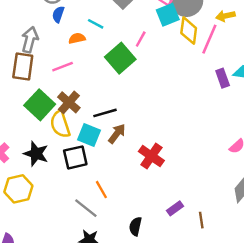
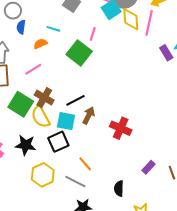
yellow hexagon: (18, 189) -> (43, 175), moved

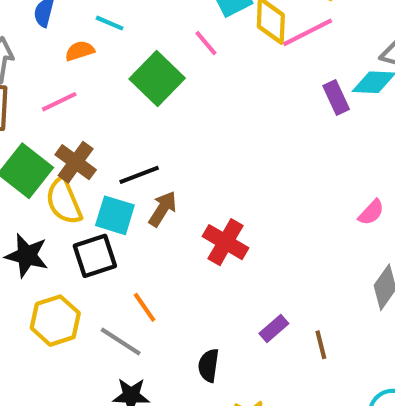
pink line: (149, 23) -> (308, 32), turned 45
pink line: (93, 34) -> (206, 43), moved, turned -64

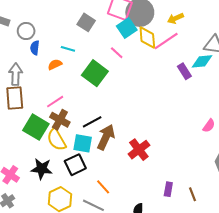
pink line: (59, 102) -> (55, 102), moved
brown arrow: (163, 209) -> (106, 137), size x1.4
red cross: (225, 242) -> (139, 150), turned 30
purple rectangle: (274, 329) -> (168, 189), turned -32

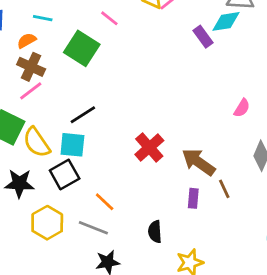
brown cross: (60, 120) -> (31, 67), moved
brown arrow: (106, 137) -> (198, 162), moved, turned -75
brown line: (192, 194) -> (224, 189), moved

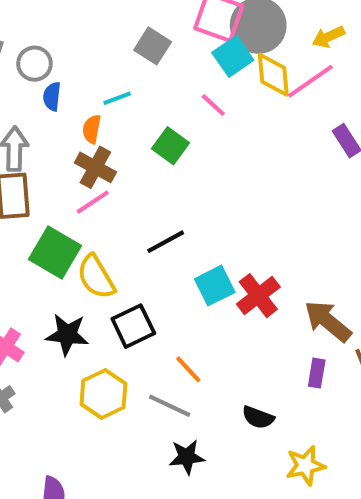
cyan line: (43, 18) -> (117, 98), turned -36
orange semicircle: (27, 41) -> (92, 129), turned -54
green square: (82, 48) -> (170, 146), size x0.7
cyan square: (72, 145) -> (215, 286), moved, turned -36
black semicircle: (155, 232) -> (258, 417), turned -70

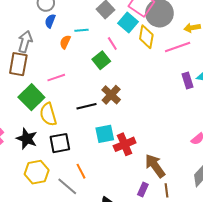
cyan square: (233, 56) -> (128, 22), moved, turned -30
yellow diamond: (273, 75) -> (146, 37), moved
pink line: (213, 105) -> (112, 44), moved
brown cross: (95, 167) -> (111, 95), moved

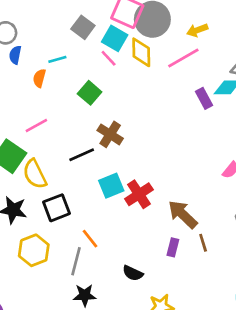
pink line: (112, 44) -> (109, 58), moved
gray line: (67, 186) -> (76, 261), turned 75

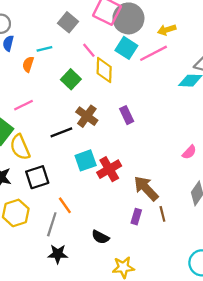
cyan square: (115, 38) -> (126, 48), moved
yellow diamond: (141, 52) -> (104, 70), moved
purple rectangle: (204, 98) -> (127, 115), moved

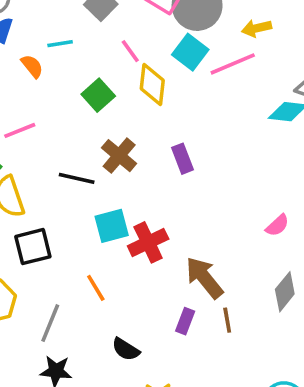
orange semicircle: (28, 64) -> (32, 66), turned 119
black line: (61, 132) -> (77, 178), turned 30
orange line: (65, 205) -> (96, 288), moved

